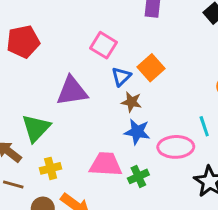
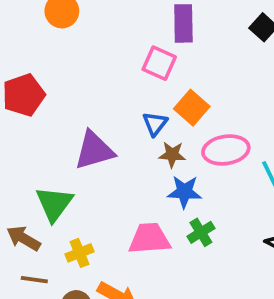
pink square: (104, 45) -> (159, 63), moved
pink ellipse: (176, 147) -> (226, 150), moved
green cross: (138, 176) -> (201, 232), moved

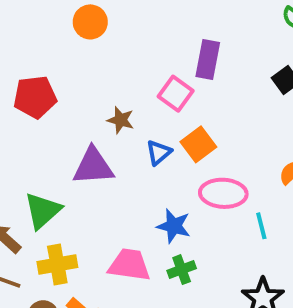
brown star: (172, 155) -> (121, 120), moved
yellow cross: (80, 253) -> (57, 264), size x1.4

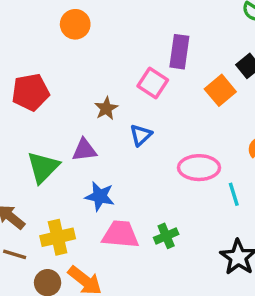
brown star: (121, 120) -> (106, 108), turned 30
orange square: (198, 144) -> (220, 90), moved
purple triangle: (93, 166) -> (84, 150), size x0.7
green triangle: (43, 211) -> (43, 167), moved
blue star: (174, 226) -> (100, 196), moved

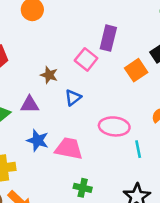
brown star: (106, 108) -> (49, 75), turned -30
pink trapezoid: (120, 234) -> (69, 149), moved
green cross: (166, 236) -> (83, 188), moved, turned 30

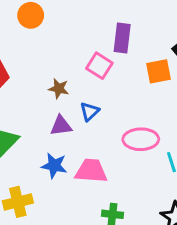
orange square: (136, 70) -> (159, 71), turned 30
purple triangle: (30, 105) -> (61, 126), moved

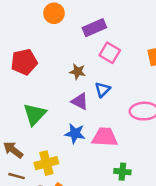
purple rectangle: (122, 38) -> (94, 28), moved, turned 60
purple triangle: (61, 126) -> (80, 101), turned 36

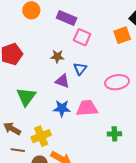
purple rectangle: (94, 28) -> (67, 18), turned 54
green cross: (122, 172) -> (114, 134), moved

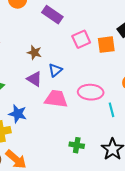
pink square: (82, 37) -> (81, 39), moved, turned 30
blue star: (62, 108) -> (18, 114), moved
pink trapezoid: (87, 108) -> (56, 99), moved

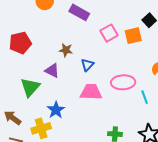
purple triangle: (34, 79) -> (52, 71), moved
blue star: (18, 114) -> (56, 110), turned 30

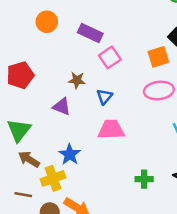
pink square: (109, 33) -> (110, 57), moved
pink ellipse: (123, 82) -> (159, 91), moved
green triangle: (30, 87) -> (19, 130), moved
brown arrow: (13, 118) -> (29, 159), moved

